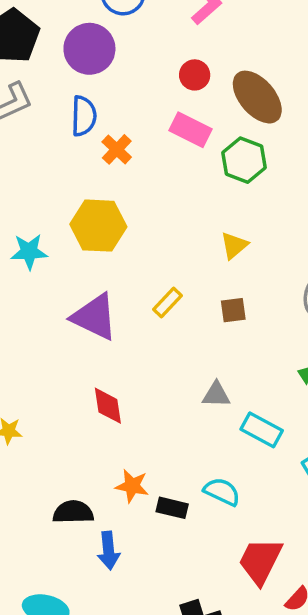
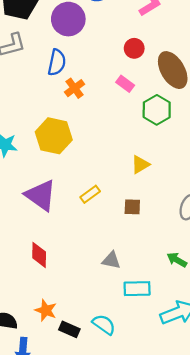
pink rectangle: (191, 130) -> (125, 84), size x0.7
cyan rectangle: (262, 430) -> (137, 289), turned -40

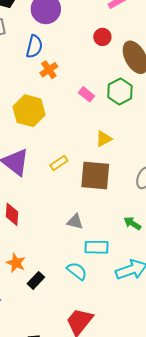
pink rectangle: (125, 84) -> (87, 94), moved
brown square: (132, 207) -> (95, 176), size x2.0
cyan semicircle: (104, 324) -> (77, 271), moved
black rectangle: (69, 329) -> (36, 280), turned -72

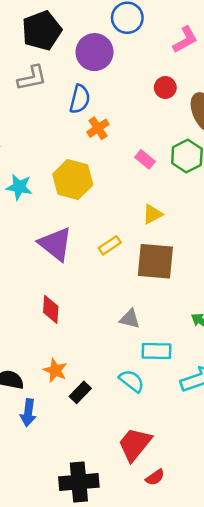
yellow triangle: (104, 139) -> (152, 214), moved

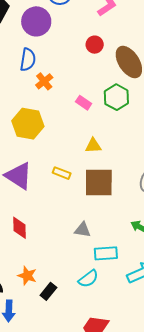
yellow triangle: (152, 214) -> (93, 146), turned 30
yellow rectangle: (110, 245) -> (62, 173), turned 60
cyan semicircle: (132, 381) -> (88, 279), turned 110

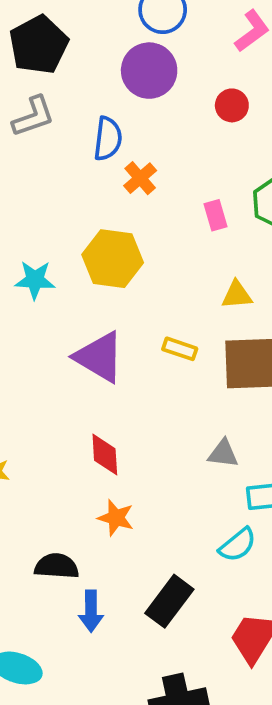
purple circle: (36, 21) -> (149, 71), moved
pink rectangle: (84, 103) -> (215, 215), turned 42
orange star: (27, 276) -> (116, 518), moved
black rectangle: (48, 291) -> (169, 601), moved, size x1.5

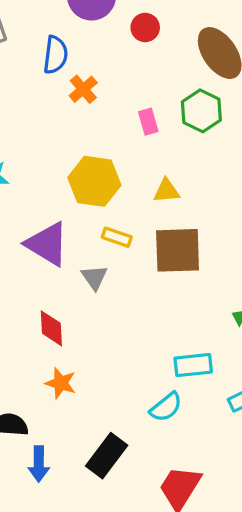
red circle: (232, 105) -> (145, 28), moved
yellow hexagon: (113, 259) -> (94, 181), moved
gray triangle: (223, 454) -> (94, 277), moved, turned 48

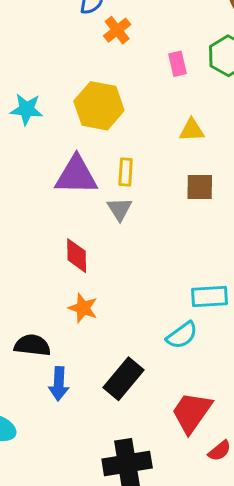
yellow hexagon: (94, 181) -> (99, 106), moved
yellow rectangle: (117, 237) -> (126, 172), moved, turned 72
purple triangle: (47, 244) -> (76, 175), turned -33
brown square: (178, 250) -> (200, 187), size x0.6

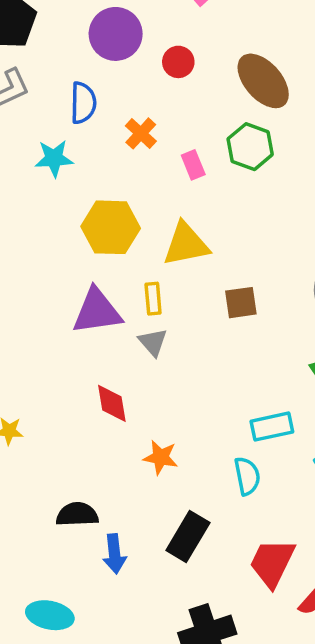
orange cross: (117, 30) -> (141, 133), moved
cyan star: (26, 109) -> (54, 158), moved
yellow triangle: (192, 130) -> (186, 244), moved, size x1.6
orange star: (83, 308) -> (161, 457), moved
cyan semicircle: (182, 335) -> (247, 476), turned -56

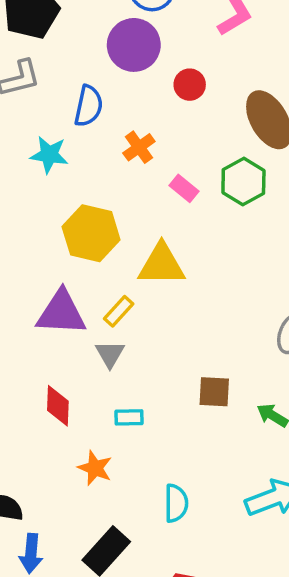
pink rectangle: (193, 165) -> (184, 188), turned -40
yellow rectangle: (153, 299) -> (119, 311), turned 36
brown square: (241, 303) -> (214, 392), moved
cyan rectangle: (272, 427) -> (129, 417), moved, size x0.7

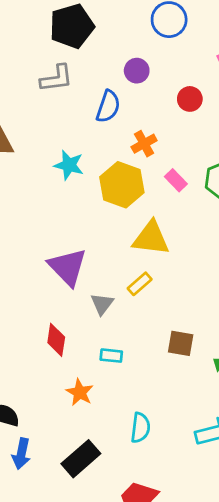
purple circle: (134, 45) -> (137, 71), moved, size x0.6
cyan star: (49, 155) -> (69, 165), moved
yellow hexagon: (91, 233) -> (122, 185), moved
yellow rectangle: (119, 311) -> (140, 284), moved
purple triangle: (61, 313) -> (68, 267), turned 36

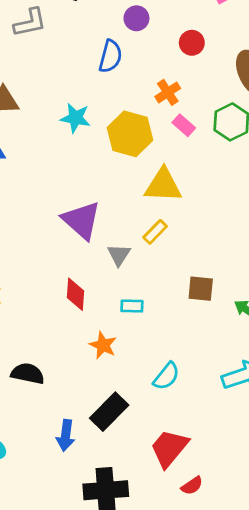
gray L-shape: (56, 78) -> (30, 23), moved
orange cross: (144, 144) -> (168, 92), moved
cyan semicircle: (140, 428) -> (166, 376), turned 36
blue arrow: (21, 454) -> (66, 435), moved

